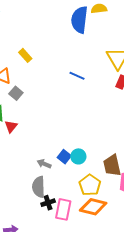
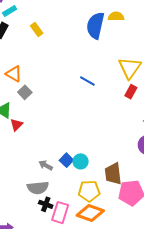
yellow rectangle: (25, 55) -> (37, 30), moved
yellow pentagon: (90, 185) -> (89, 191), turned 30
gray semicircle: (39, 187) -> (38, 188), turned -100
black cross: (48, 203) -> (46, 204), turned 32

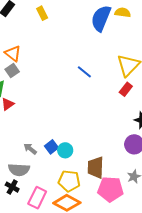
gray square: (25, 92) -> (12, 70), moved
black cross: (46, 204) -> (12, 187), moved

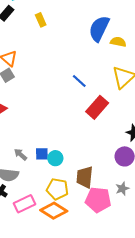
yellow semicircle: (123, 12) -> (118, 42), moved
red rectangle: (126, 89) -> (97, 107), moved, size x1.6
blue square: (51, 147) -> (42, 154), turned 32
pink rectangle: (37, 198) -> (24, 204), turned 35

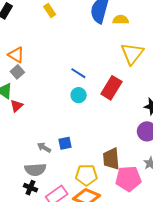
yellow rectangle: (41, 20) -> (50, 10), moved
blue line: (79, 81) -> (78, 73), moved
cyan circle: (55, 158) -> (79, 95), moved

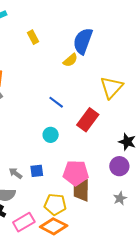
yellow semicircle: (121, 20) -> (70, 60), moved, turned 133
cyan circle: (79, 95) -> (51, 135), moved
pink pentagon: (128, 179) -> (76, 173), moved

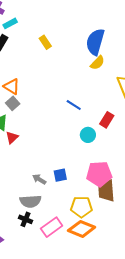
yellow semicircle: (70, 60) -> (97, 63), moved
red rectangle: (88, 120) -> (107, 120), size x0.7
cyan circle: (51, 135) -> (88, 135), moved

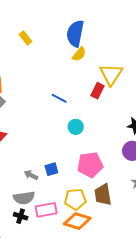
red rectangle: (107, 120) -> (98, 91), moved
brown trapezoid: (106, 191) -> (103, 195), moved
pink rectangle: (52, 227) -> (46, 210), moved, turned 30

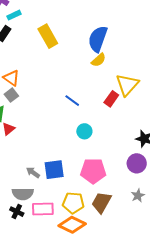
yellow rectangle: (25, 38) -> (48, 36), size x1.6
blue square: (51, 169) -> (54, 170), size x1.5
brown trapezoid: (103, 195) -> (101, 202), turned 30

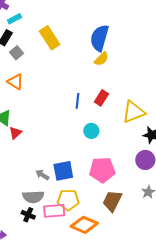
yellow triangle: (127, 85) -> (133, 112), moved, turned 30
gray square: (11, 95) -> (16, 53), moved
red rectangle: (111, 99) -> (101, 98), moved
blue line: (72, 101) -> (77, 101), turned 63
yellow pentagon: (73, 203) -> (68, 200), moved

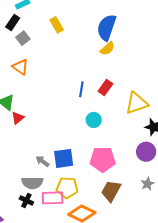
yellow rectangle: (50, 38) -> (57, 25), size x0.7

